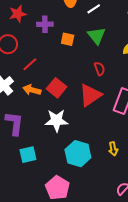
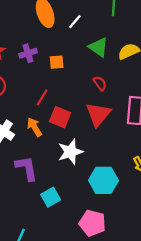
green triangle: (96, 36) -> (98, 47), moved
red line: (30, 64) -> (42, 97), moved
orange arrow: (32, 90) -> (34, 127), turned 60

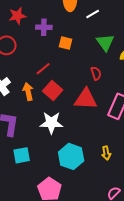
red triangle: (98, 114) -> (86, 99), turned 35

